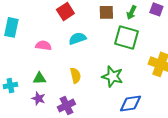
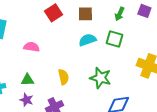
brown square: (106, 12) -> (85, 14), moved
green square: (126, 37) -> (114, 39), size x0.7
cyan semicircle: (77, 38) -> (87, 40), moved

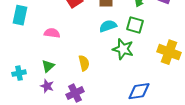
green star: (100, 78) -> (123, 49), moved
green triangle: (27, 80) -> (48, 66), turned -40

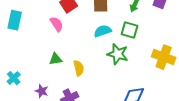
pink semicircle: (52, 33) -> (57, 24), moved, turned 49
green triangle: (48, 66) -> (56, 59), moved, turned 32
cyan cross: (19, 73) -> (14, 78), turned -32

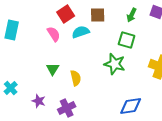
cyan semicircle: (103, 31) -> (81, 32), moved
green triangle: (56, 59) -> (53, 69), turned -48

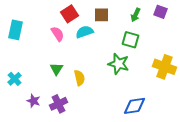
cyan cross: (11, 88) -> (14, 79), moved
purple star: (39, 101) -> (34, 101), moved
purple cross: (67, 108) -> (58, 104), moved

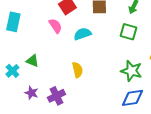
cyan semicircle: (84, 32) -> (82, 34), moved
green star: (118, 64) -> (131, 71), moved
green triangle: (56, 69) -> (32, 61), moved, turned -40

